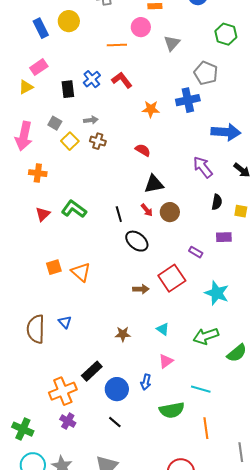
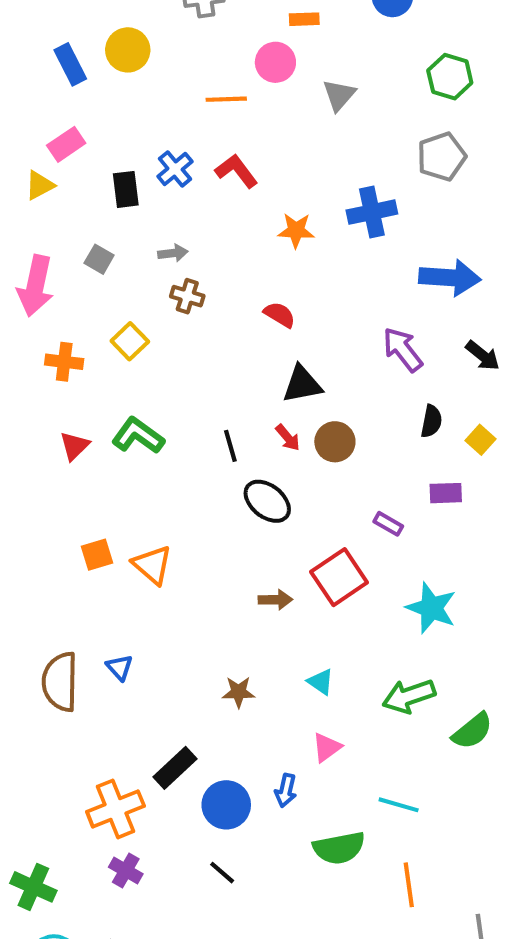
gray pentagon: (206, 73) -> (442, 157), moved, turned 30
yellow square: (70, 141) -> (130, 341), moved
yellow square: (241, 211) -> (481, 440), turned 32

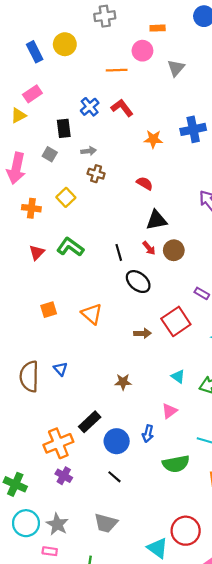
black rectangle: (126, 189) -> (64, 128), moved
orange triangle: (152, 565) -> (92, 314), moved
cyan triangle: (321, 682) -> (178, 376), moved

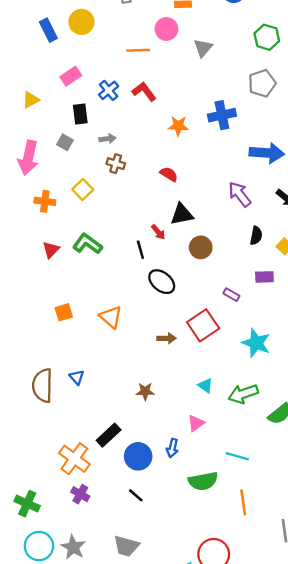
pink rectangle: (32, 94) -> (71, 76), moved
red arrow: (149, 248) -> (158, 232), moved
orange cross: (58, 443) -> (74, 459), turned -32

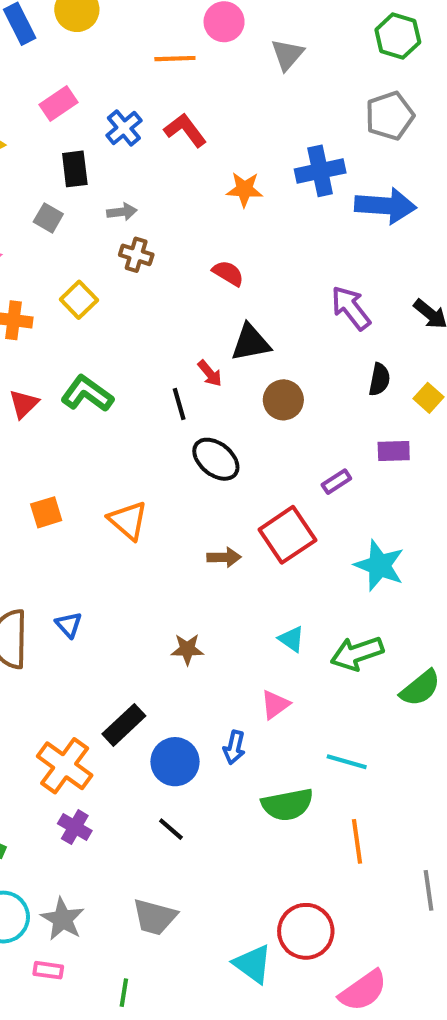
blue arrow: (267, 153) -> (386, 206), moved
purple rectangle: (231, 295) -> (336, 482), turned -63

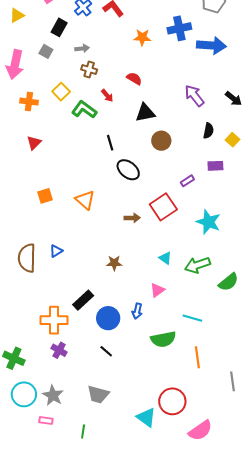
black rectangle: (75, 169) -> (59, 27), turned 36
red arrow: (210, 373) -> (107, 96), moved
green L-shape: (87, 394) -> (84, 110), moved
blue triangle: (69, 625) -> (56, 251), turned 40
orange cross: (65, 766) -> (54, 320), turned -36

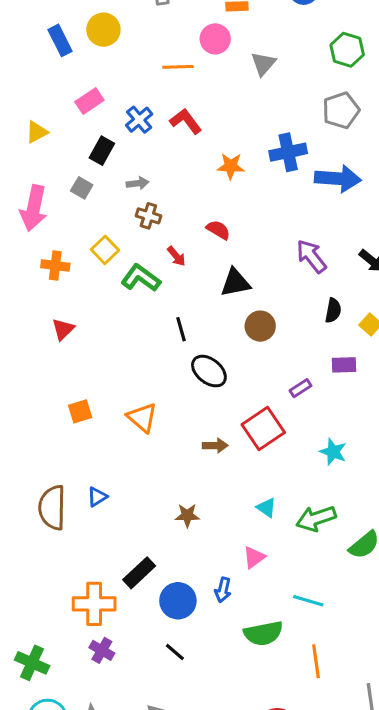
cyan star: (208, 222) -> (333, 452), size x0.7

